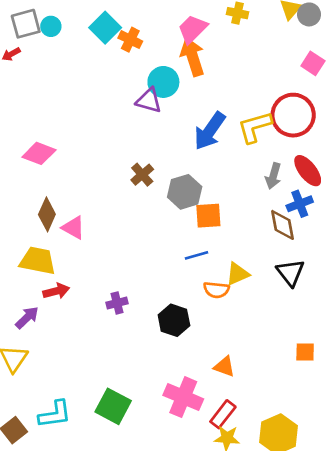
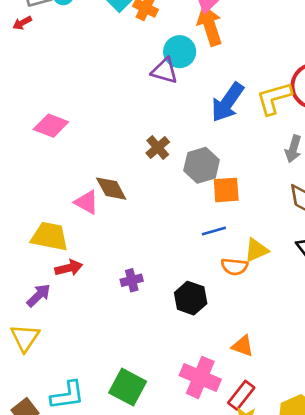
brown diamond: (47, 214) -> (111, 189), moved, turned -52

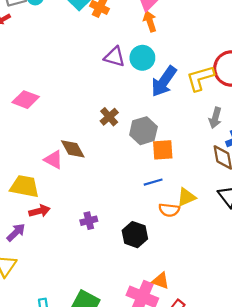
orange arrow: (210, 26) -> (150, 21), size x0.7
cyan circle: (180, 52) -> (142, 58), moved
orange triangle: (243, 346) -> (161, 281), moved

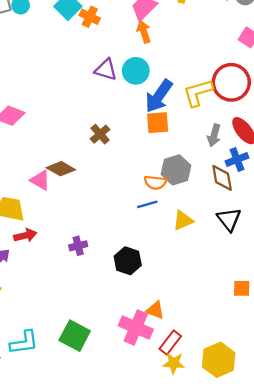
gray hexagon: (143, 131) -> (176, 170), moved
brown diamond: (73, 149) -> (61, 169), turned -32
orange square: (163, 150) -> (158, 123), moved
orange semicircle: (169, 210) -> (155, 182), moved

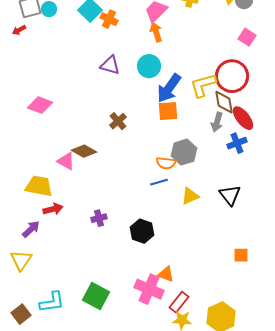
purple triangle: (106, 70) -> (110, 65), moved
brown diamond: (222, 178) -> (224, 102), moved

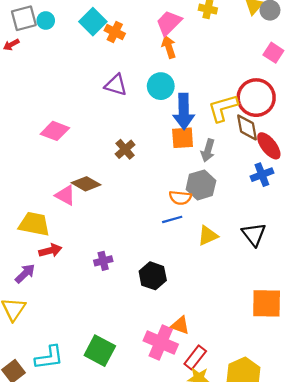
blue arrow: (169, 88) -> (184, 111), turned -36
pink diamond: (40, 105) -> (55, 131), moved
gray arrow: (217, 122) -> (208, 150), moved
orange square: (241, 255) -> (267, 303), size x1.8

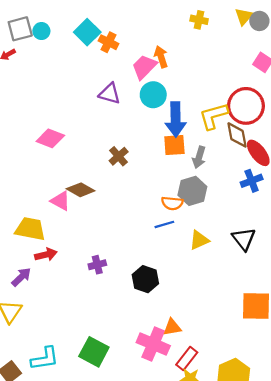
pink trapezoid: (169, 23) -> (144, 67), moved
orange triangle: (180, 325) -> (172, 327), turned -30

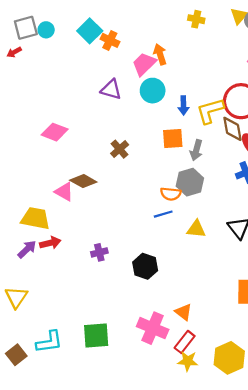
blue arrow: (176, 119) -> (183, 105), moved, size x0.6
yellow triangle: (199, 240) -> (196, 229), turned 30
purple arrow: (21, 277) -> (27, 249), moved
orange triangle: (172, 327) -> (183, 312), moved, turned 48
green square: (94, 352) -> (96, 336), turned -32

